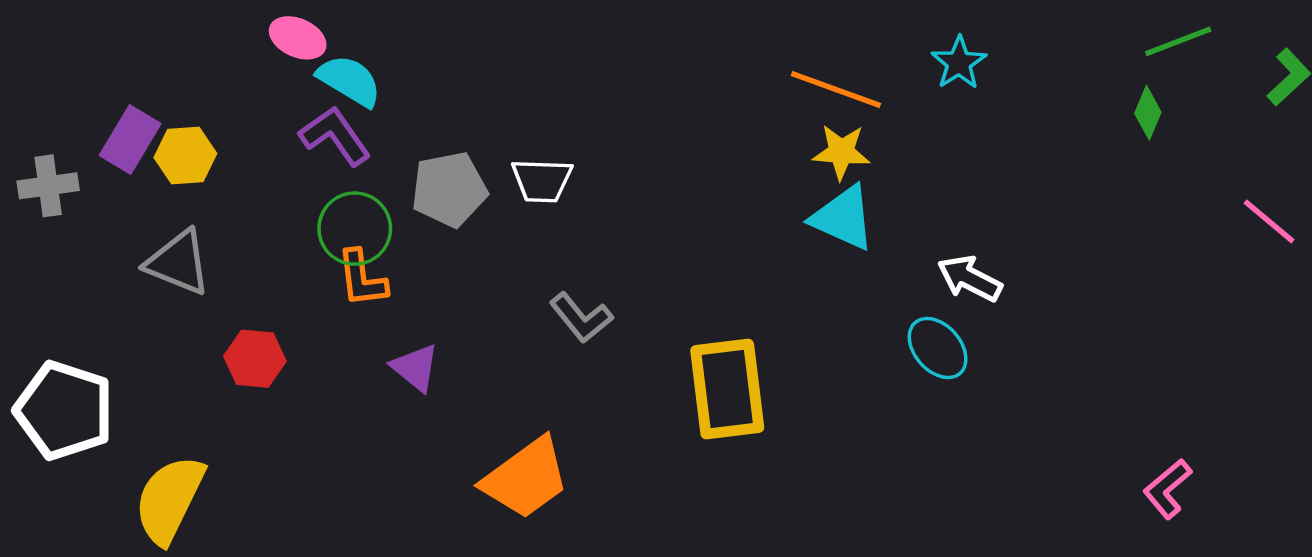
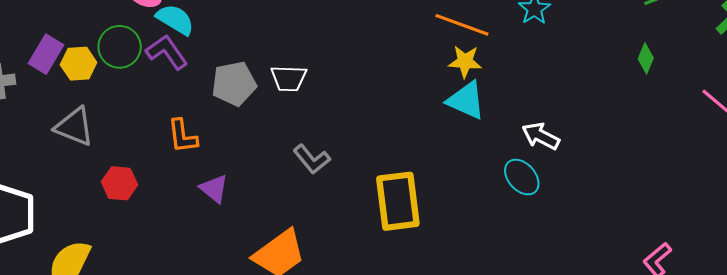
green diamond: (1148, 113) -> (646, 58), moved
green circle: (355, 229) -> (120, 47), moved

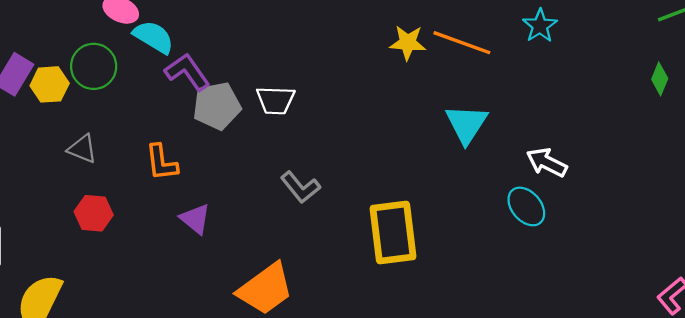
purple L-shape: (167, 52) -> (187, 72), moved
yellow star: (465, 62) -> (408, 43), moved
cyan triangle: (466, 100) -> (466, 124), turned 39
gray triangle: (74, 127) -> (82, 149), moved, size x0.7

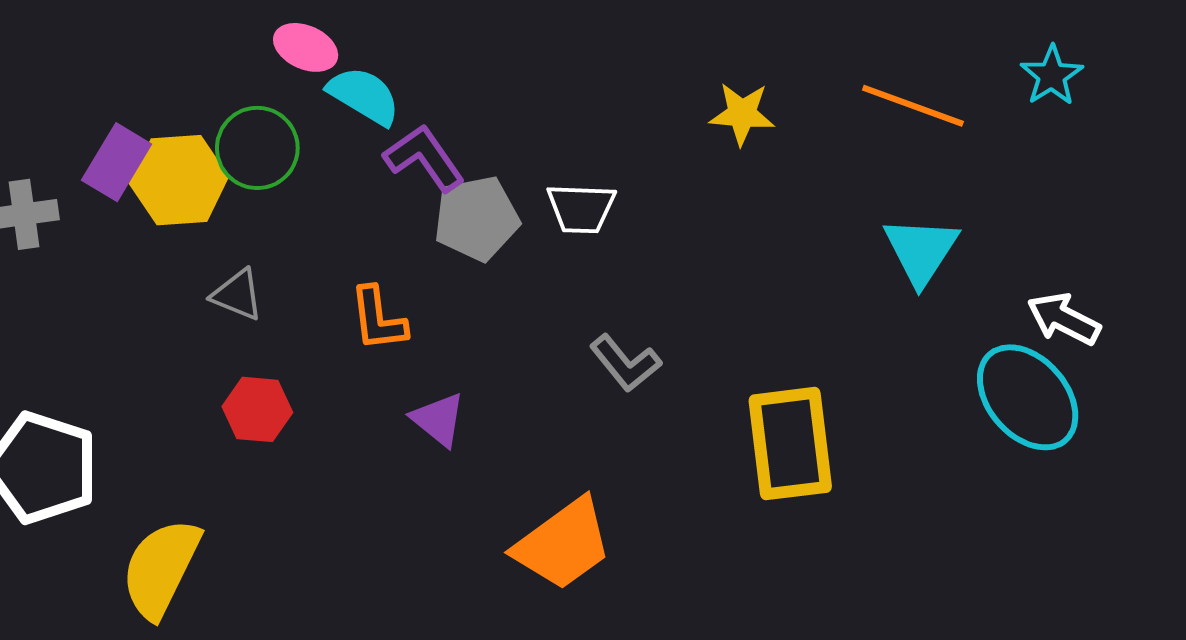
yellow star: (408, 43) -> (742, 114), moved
yellow hexagon: (50, 84) -> (179, 180), size x1.4
cyan ellipse: (526, 206) -> (1028, 397), size x1.5

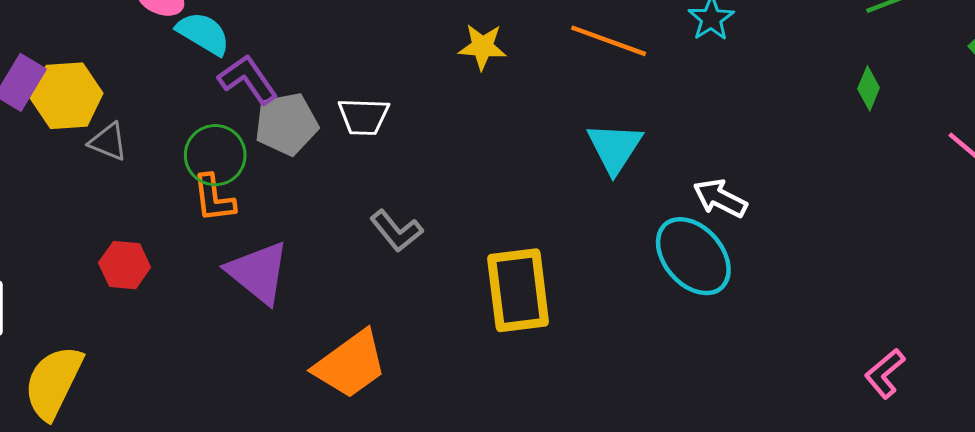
green circle: (257, 148) -> (215, 155), moved
gray triangle: (237, 295) -> (108, 142), moved
purple triangle: (438, 419) -> (258, 272), size x1.6

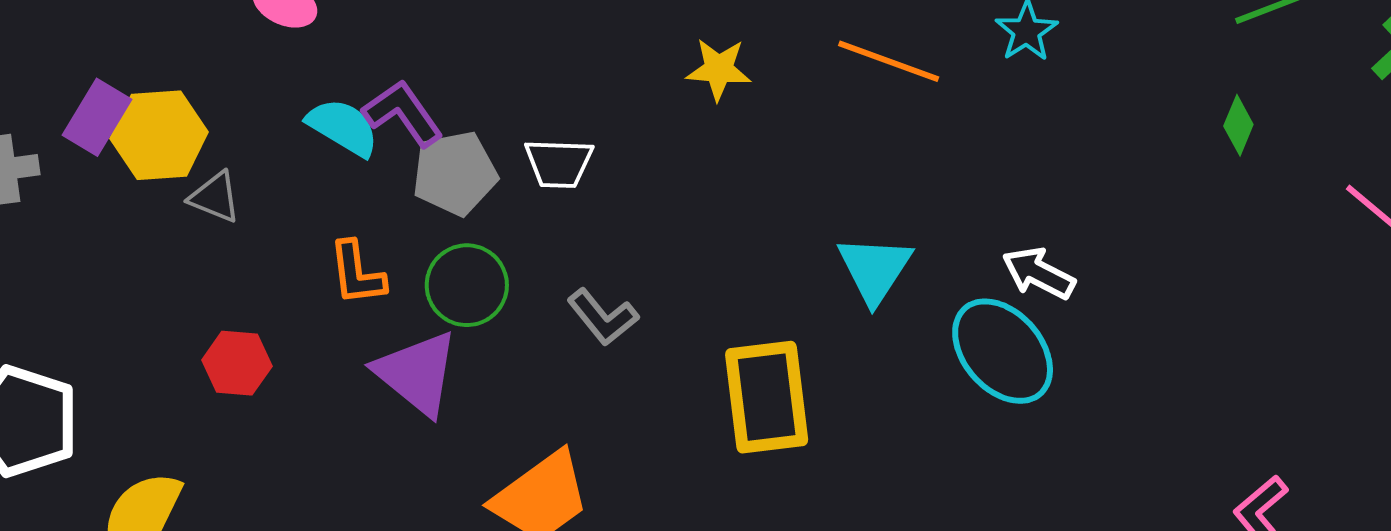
cyan semicircle: (203, 33) -> (343, 127), moved
cyan triangle: (615, 148) -> (875, 269), moved
green circle: (215, 155) -> (467, 285), moved

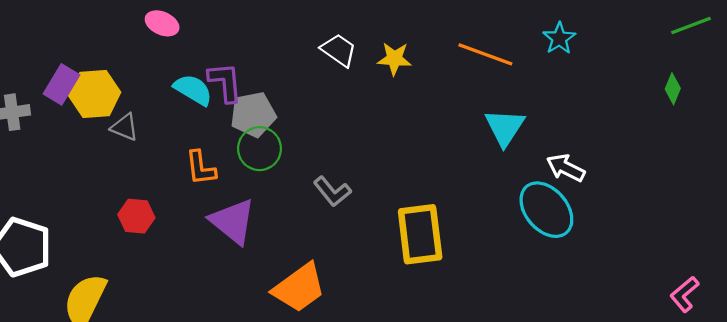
purple L-shape: (403, 113) -> (225, 82), turned 30
white trapezoid: (559, 163) -> (339, 50), moved, turned -147
cyan triangle: (875, 269) -> (505, 127), moved
green circle: (467, 285) -> (259, 149), moved

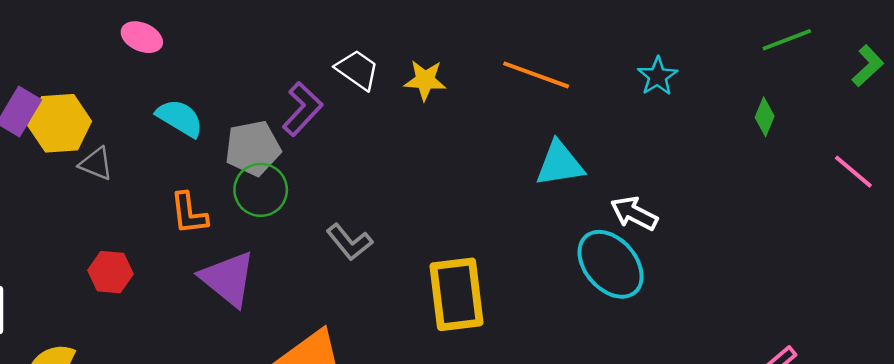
cyan star: (559, 38) -> (658, 76), moved
purple L-shape: (225, 82) -> (302, 109), moved, turned 48
cyan triangle: (505, 127) -> (560, 164), turned 48

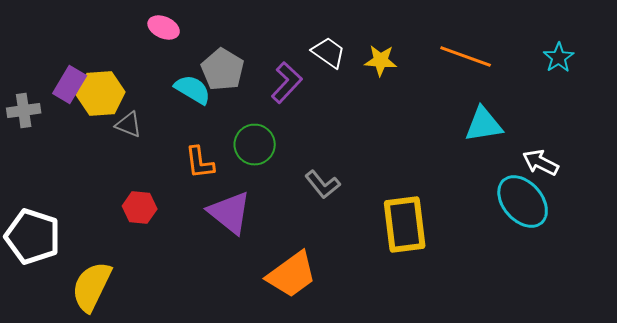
gray pentagon: (253, 148) -> (223, 70), moved, turned -30

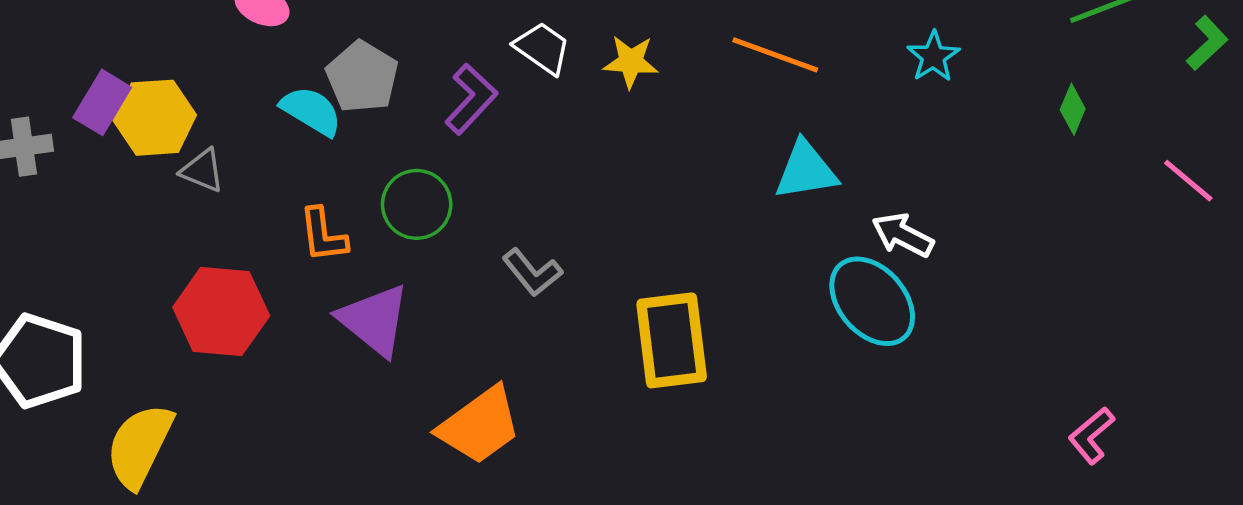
red hexagon: (140, 208) -> (221, 312), size x1.6

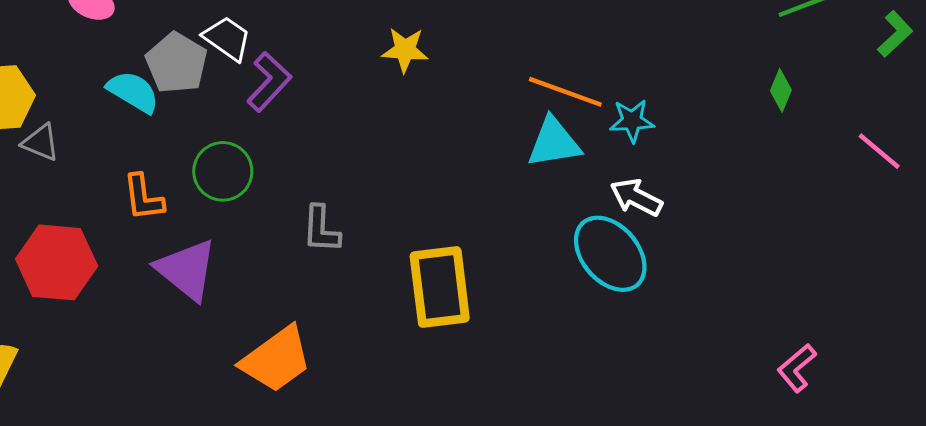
white trapezoid: (542, 48) -> (227, 38), moved
orange line: (775, 55) -> (565, 92), moved
cyan star: (933, 57) -> (632, 121), moved, turned 30
gray L-shape: (532, 272) -> (321, 229), turned 42

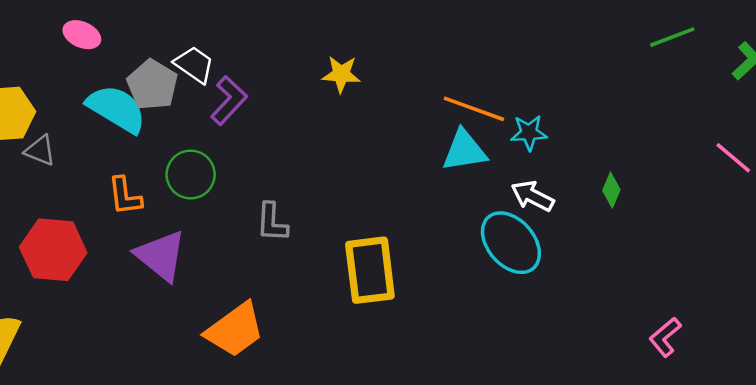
green diamond: (781, 90) -> (611, 190), moved
cyan semicircle: (133, 92) -> (117, 109), size x1.4

